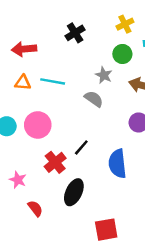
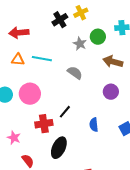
yellow cross: (125, 24) -> (81, 13), moved
gray star: (104, 75) -> (80, 44), moved
red cross: (55, 162) -> (44, 124), turned 30
blue semicircle: (117, 164) -> (94, 125), size x0.6

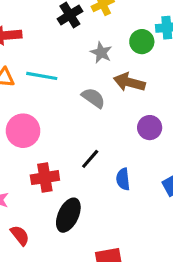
green circle: (98, 37) -> (142, 42), moved
brown arrow: (113, 62) -> (129, 82), moved
black line: (65, 112) -> (90, 159), moved

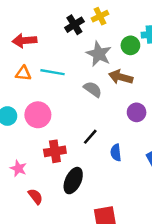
gray star: (101, 53) -> (99, 54), size x1.5

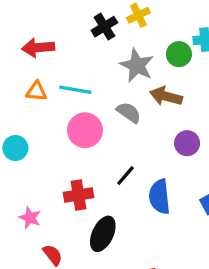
pink circle: (38, 115) -> (85, 130), moved
blue semicircle: (116, 153) -> (159, 197), size x1.5

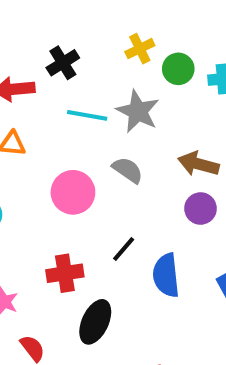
black cross: (104, 27) -> (63, 63), moved
green circle: (179, 54) -> (178, 69), moved
cyan line: (75, 90) -> (87, 115), moved
brown arrow: (166, 96) -> (198, 164), moved

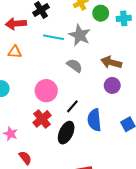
pink circle: (73, 192) -> (46, 91), moved
red cross: (65, 273) -> (42, 119), turned -30
black ellipse: (95, 322) -> (66, 133), moved

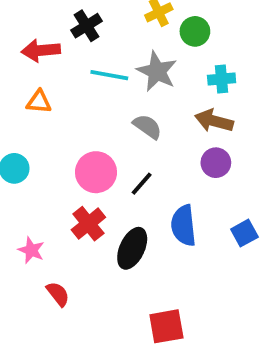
cyan cross: (124, 18) -> (222, 79), moved
black line: (72, 106) -> (142, 184), moved

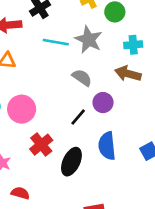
purple circle: (216, 163) -> (103, 103), moved
pink circle: (96, 172) -> (22, 109), moved
red semicircle: (58, 294) -> (20, 193), turned -36

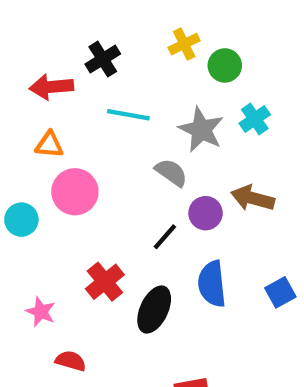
gray star: (89, 40) -> (201, 130), moved
cyan cross: (133, 45) -> (255, 119), turned -30
brown arrow: (128, 74) -> (253, 198), moved
pink circle: (22, 109) -> (75, 192), moved

